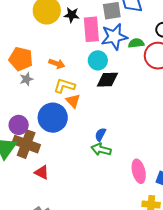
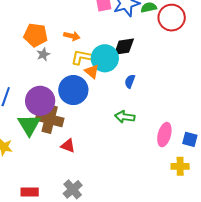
cyan circle: (98, 60) -> (105, 58), moved, size x1.4
purple circle: (19, 125) -> (40, 101), size x1.5
blue semicircle: (100, 134) -> (130, 81), moved
pink ellipse: (139, 171) -> (164, 135), turned 35

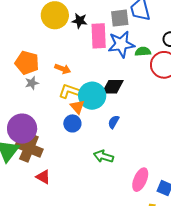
blue circle: (73, 90) -> (72, 123), moved, size x0.6

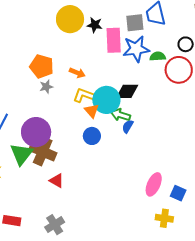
blue circle: (72, 123) -> (92, 136), moved
green arrow: (104, 156) -> (120, 115), moved

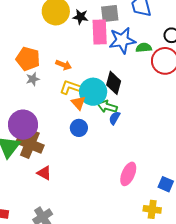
gray square: (135, 23) -> (110, 14), moved
black diamond: (127, 91) -> (114, 83), turned -75
pink ellipse: (154, 184) -> (128, 174), moved

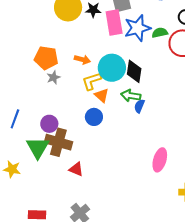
yellow L-shape: (70, 87) -> (92, 81), turned -30
cyan circle: (93, 92) -> (112, 68), moved
purple circle: (23, 125) -> (49, 124), size x0.6
blue circle: (79, 128) -> (94, 117), moved

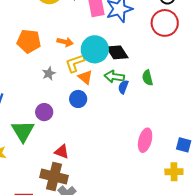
green semicircle: (160, 33) -> (148, 78), moved, turned -91
black diamond: (134, 71) -> (117, 52), turned -40
gray star: (53, 77) -> (49, 73), moved
purple circle: (49, 124) -> (44, 112), moved
brown cross: (58, 142) -> (54, 176), moved

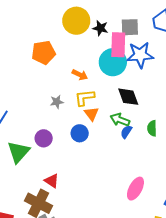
orange pentagon: (29, 41) -> (44, 52), moved, turned -30
cyan circle: (95, 49) -> (113, 62), moved

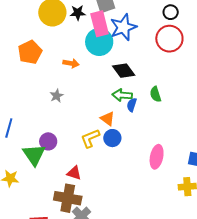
yellow L-shape: (85, 98) -> (90, 138), moved
orange triangle: (91, 114) -> (107, 119), moved
blue circle: (80, 133) -> (112, 138), moved
purple circle: (44, 138) -> (48, 141), moved

